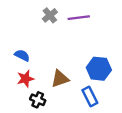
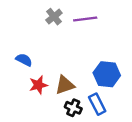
red star: (25, 79) -> (38, 85), moved
black cross: (38, 100) -> (73, 108), moved

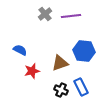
blue hexagon: (107, 74) -> (84, 51), moved
brown triangle: (65, 85) -> (60, 63), moved

